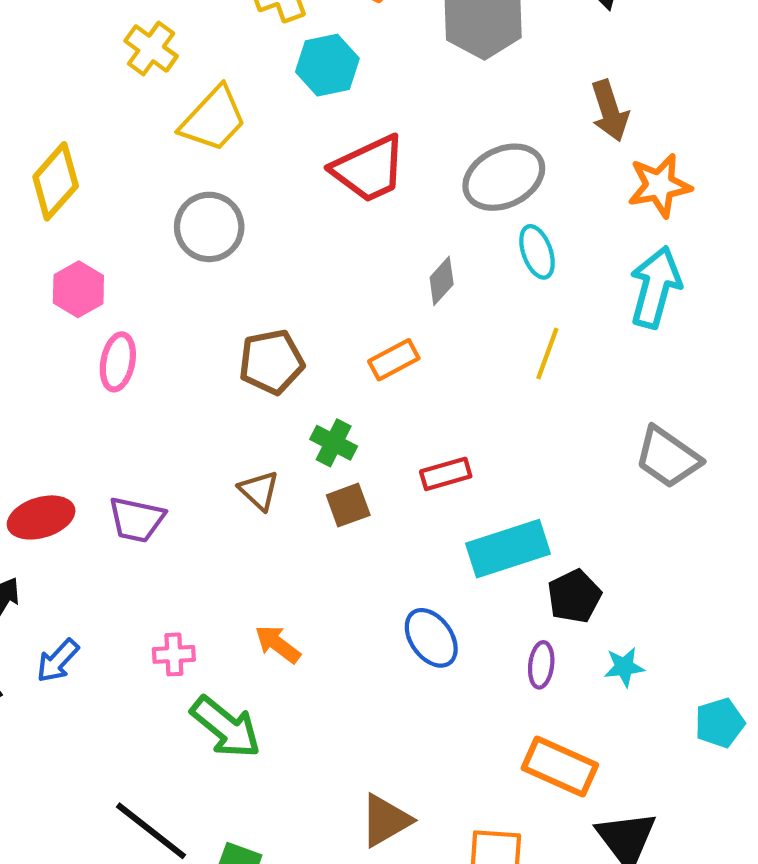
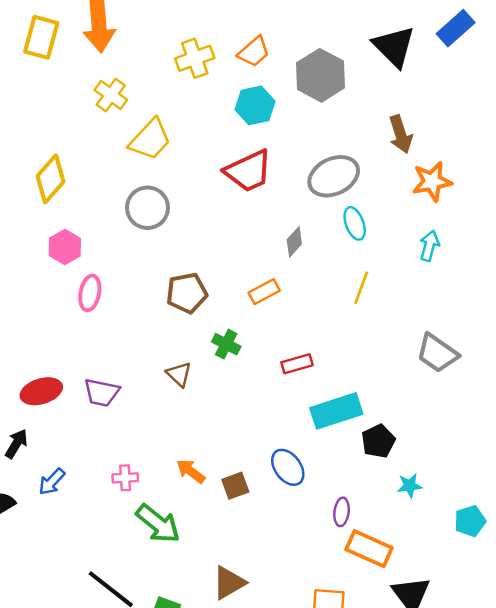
cyan hexagon: (327, 65) -> (255, 105), moved
cyan arrow: (655, 287) -> (429, 246), size x0.6
brown square: (348, 505) -> (235, 486), moved
purple ellipse: (541, 665) -> (342, 512), moved
brown triangle: (386, 820) -> (229, 583), moved

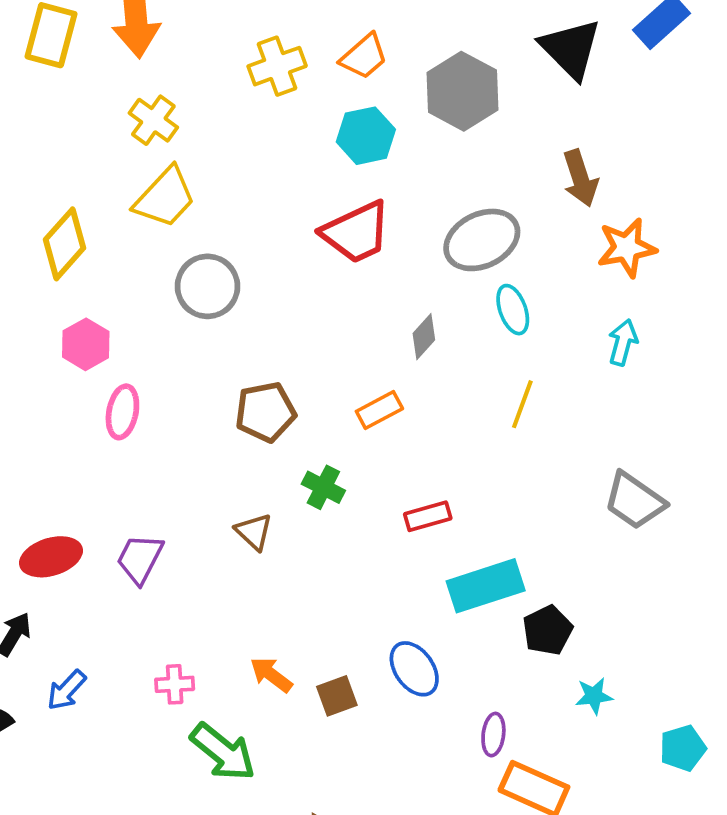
yellow trapezoid: (150, 140) -> (165, 197), moved
purple trapezoid: (102, 393) -> (140, 559), turned 105

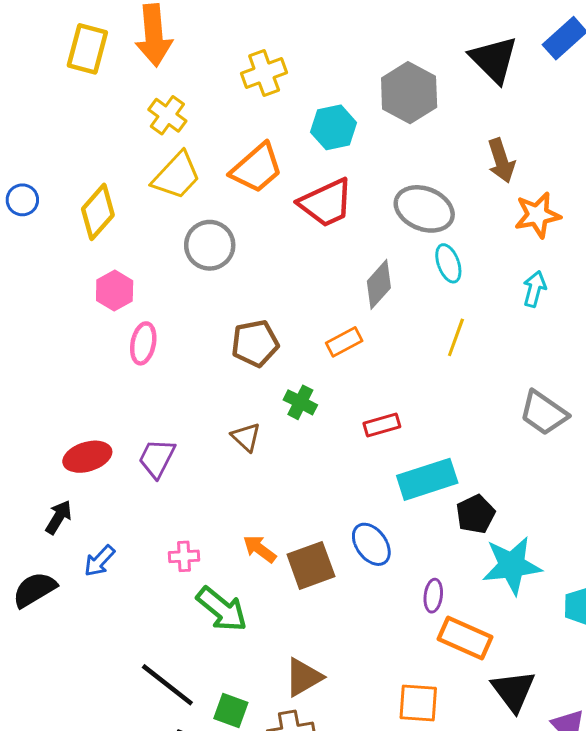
orange trapezoid: (364, 56) -> (257, 168), moved, size x1.4
gray ellipse: (482, 240) -> (424, 209), turned 48
gray diamond: (424, 337) -> (379, 284), size x1.4
brown square: (337, 696) -> (311, 565), size x1.5
cyan star: (594, 696) -> (512, 565), size x2.0

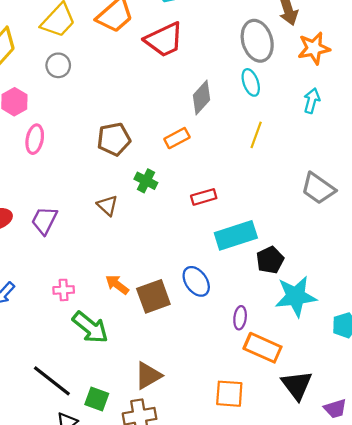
gray ellipse: (424, 209) -> (257, 41), moved, turned 51
gray circle: (210, 245) -> (58, 65), moved, size x0.7

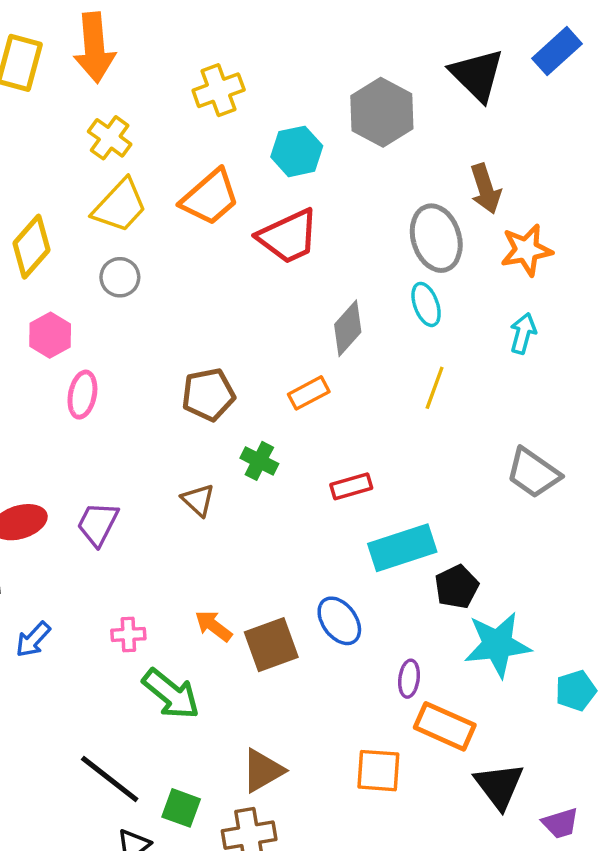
orange square: (229, 394) -> (378, 771), moved

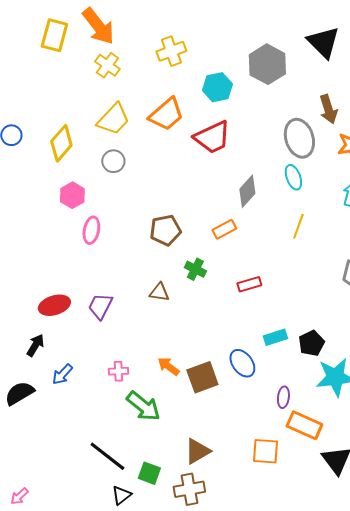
orange arrow: (94, 48) -> (98, 26), turned -33
yellow cross: (110, 138) -> (107, 65), moved
brown triangle: (198, 500) -> (159, 292), turned -35
cyan rectangle: (402, 548) -> (275, 337), moved, size x0.6

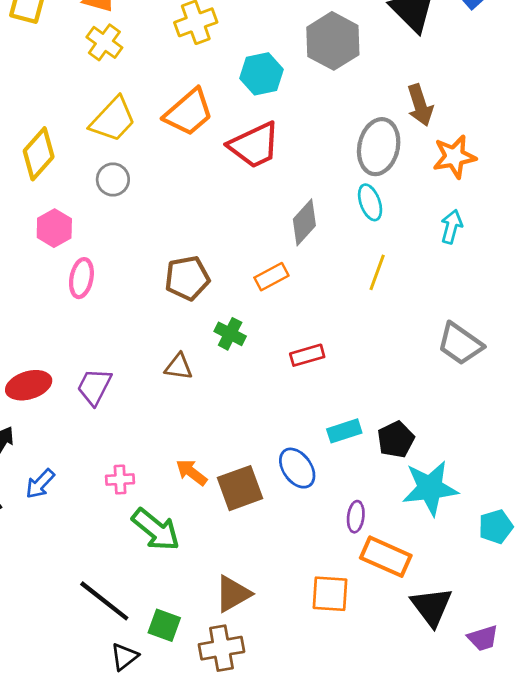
gray ellipse: (299, 138) -> (379, 147), turned 30

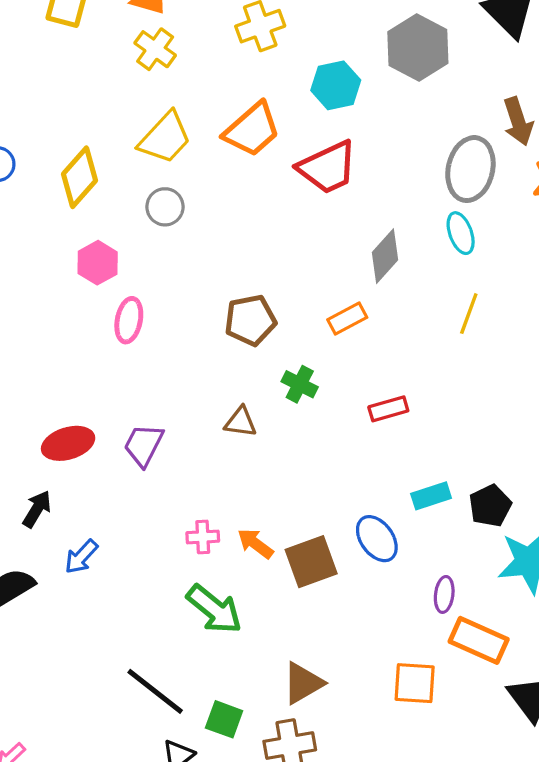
pink cross: (120, 480) -> (203, 537), moved

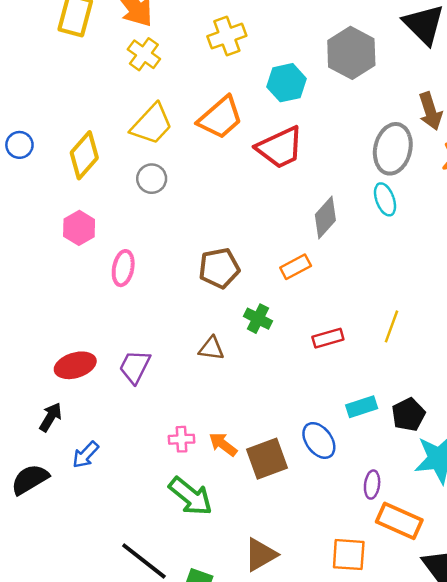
pink hexagon: (98, 263) -> (79, 228), moved
yellow line: (469, 314) -> (391, 326), moved

